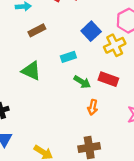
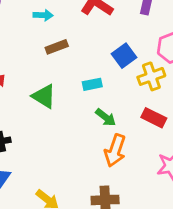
red rectangle: (108, 79) -> (154, 118), moved
orange arrow: (93, 107) -> (115, 150), size x1.6

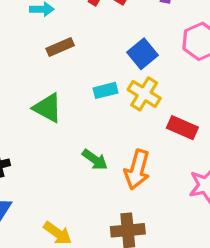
yellow cross: (151, 76) -> (144, 94), moved, turned -36
green arrow: (106, 117) -> (95, 160), moved

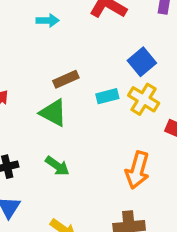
brown rectangle: (60, 47) -> (66, 79), moved
green arrow: (95, 160) -> (57, 166), moved

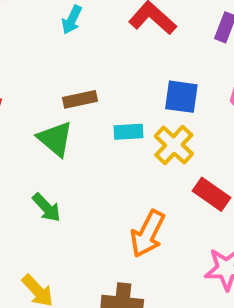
cyan arrow: (48, 21) -> (72, 20), turned 105
blue square: (142, 62) -> (181, 97), turned 36

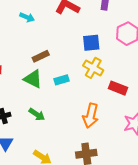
cyan arrow: (72, 20) -> (27, 17), turned -80
cyan rectangle: (129, 132) -> (62, 80), moved

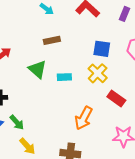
brown rectangle: (41, 56) -> (52, 40), moved
green arrow: (37, 114) -> (17, 122), moved

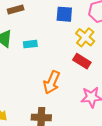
yellow cross: (98, 73) -> (85, 37), moved

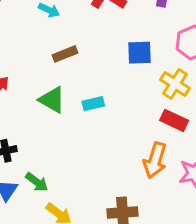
orange arrow: (52, 82) -> (155, 160), moved

